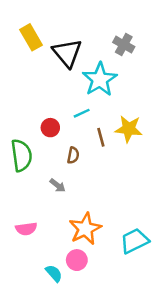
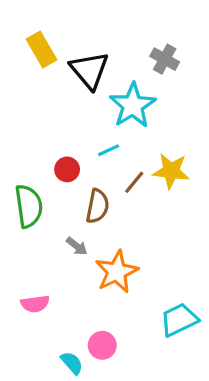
brown line: (101, 137) -> (134, 182), turned 54
brown semicircle: (73, 155) -> (97, 206), size x1.5
orange star: (85, 229) -> (117, 272), moved

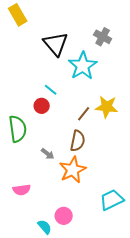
yellow rectangle: (41, 49) -> (18, 15), moved
cyan line: (109, 150) -> (51, 90), moved, turned 64
brown semicircle: (97, 206) -> (78, 141), moved

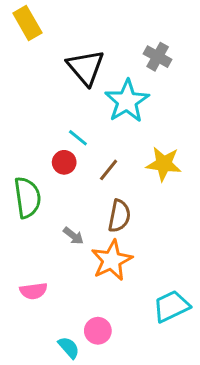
brown line: (84, 114) -> (109, 170), moved

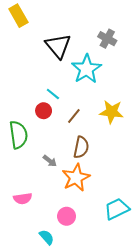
pink circle: (98, 331) -> (67, 216), moved

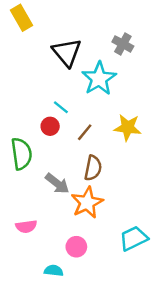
gray arrow: (50, 161) -> (57, 184), size x1.5
cyan semicircle: (47, 237) -> (54, 271), turned -42

